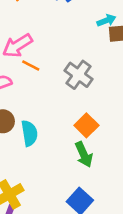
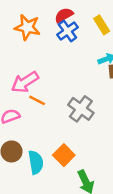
orange square: (86, 125) -> (64, 155), moved

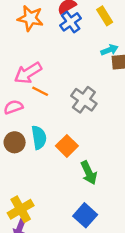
cyan semicircle: (36, 162) -> (39, 137), moved

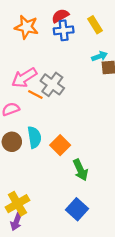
blue cross: (71, 22) -> (64, 30), turned 30
gray cross: (84, 100) -> (52, 84), moved

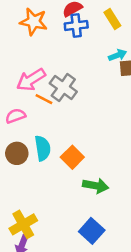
green arrow: (80, 170) -> (96, 186), turned -55

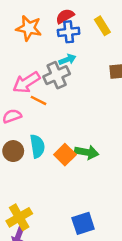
cyan arrow: (118, 55) -> (67, 60), moved
gray cross: (63, 87) -> (57, 75), moved, turned 30
green arrow: (96, 186) -> (87, 152), moved
blue square: (92, 231) -> (83, 223), turned 30

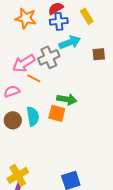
cyan arrow: (67, 60) -> (70, 42), moved, size x1.5
green arrow: (87, 152) -> (67, 99), moved
orange square: (65, 155) -> (57, 113), moved, turned -30

